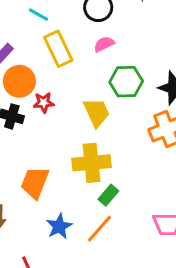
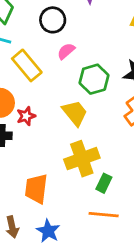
blue star: (59, 226) -> (48, 231), moved
orange line: (100, 229) -> (104, 215), turned 68

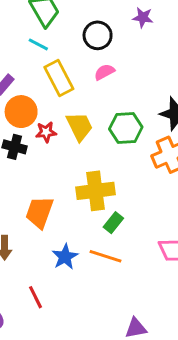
green hexagon: (94, 79) -> (126, 128), moved
yellow trapezoid: (75, 113) -> (80, 126), moved
blue star: (48, 231) -> (65, 257), moved

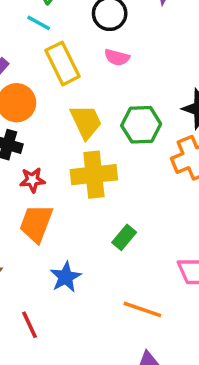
pink semicircle: (104, 72) -> (117, 57), turned -138
red star: (46, 132) -> (32, 180), moved
yellow cross: (96, 191) -> (94, 175), moved
orange line: (105, 256) -> (142, 309), moved

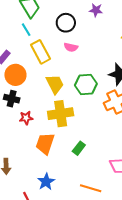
cyan line: (39, 23) -> (26, 30), turned 32
orange trapezoid: (36, 223) -> (45, 143), moved
blue star: (66, 277) -> (46, 182), moved

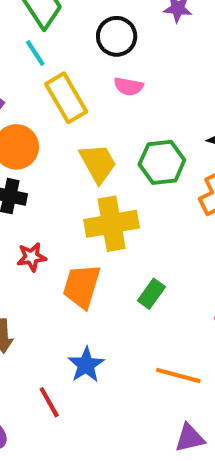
red star: (26, 118) -> (32, 257), moved

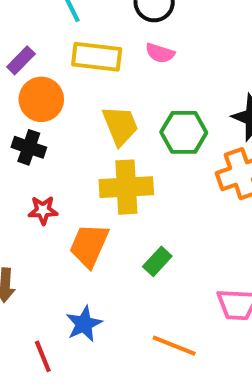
yellow rectangle: (66, 98) -> (97, 57), turned -60

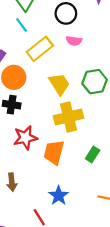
yellow rectangle: (97, 57) -> (40, 49), turned -35
red star: (43, 210) -> (25, 138), size x1.5

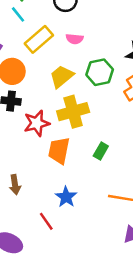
pink semicircle: (74, 41) -> (75, 39), moved
yellow trapezoid: (59, 84) -> (62, 76), turned -95
red star: (25, 138) -> (37, 123), moved

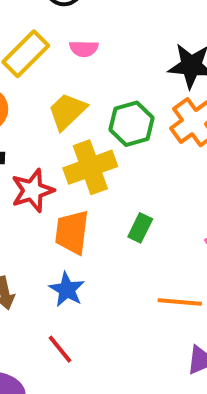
green hexagon: (100, 72) -> (131, 124), moved
blue star: (66, 197) -> (67, 290), moved

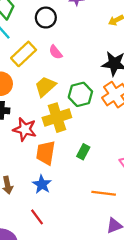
pink semicircle: (84, 49) -> (56, 52), turned 48
red star: (32, 191) -> (25, 129), turned 30

